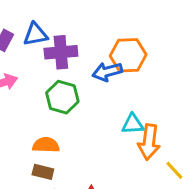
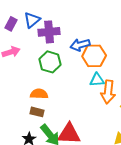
blue triangle: (35, 34) -> (32, 20), turned -30
orange hexagon: (128, 55) -> (94, 56), moved

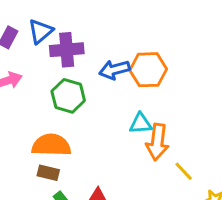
orange hexagon: (94, 56) -> (148, 70), moved
orange semicircle: (39, 94) -> (51, 145), size x1.4

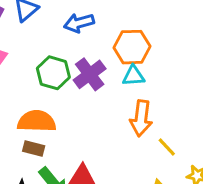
purple cross: (67, 50) -> (90, 74), moved, turned -32
blue arrow: (114, 70) -> (79, 23), moved
cyan triangle: (141, 124) -> (134, 76), moved

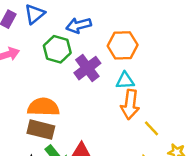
green hexagon: (53, 73) -> (57, 49), moved
cyan triangle: (134, 76) -> (125, 81), moved
brown rectangle: (34, 148) -> (41, 130), size x1.5

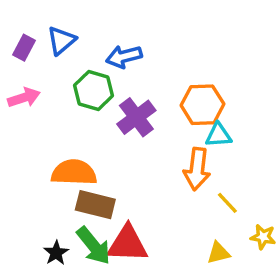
orange hexagon: (123, 45) -> (202, 105), moved
cyan triangle: (125, 81) -> (218, 135), moved
brown rectangle: (41, 130) -> (95, 205), moved

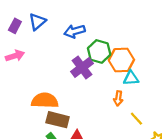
green hexagon: (94, 90) -> (99, 51), moved
orange arrow: (197, 169) -> (118, 98), size x0.6

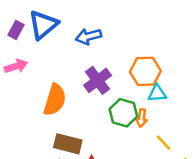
blue triangle: (37, 22) -> (43, 25), size x1.4
green hexagon: (99, 51) -> (123, 113), moved
orange semicircle: (45, 100) -> (55, 100), moved, turned 105

